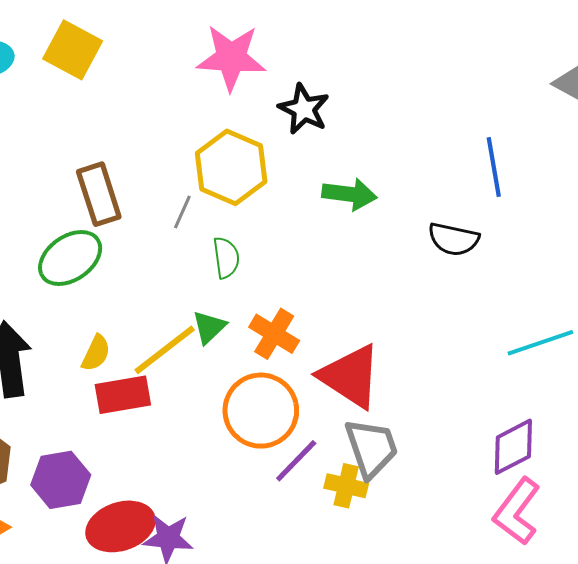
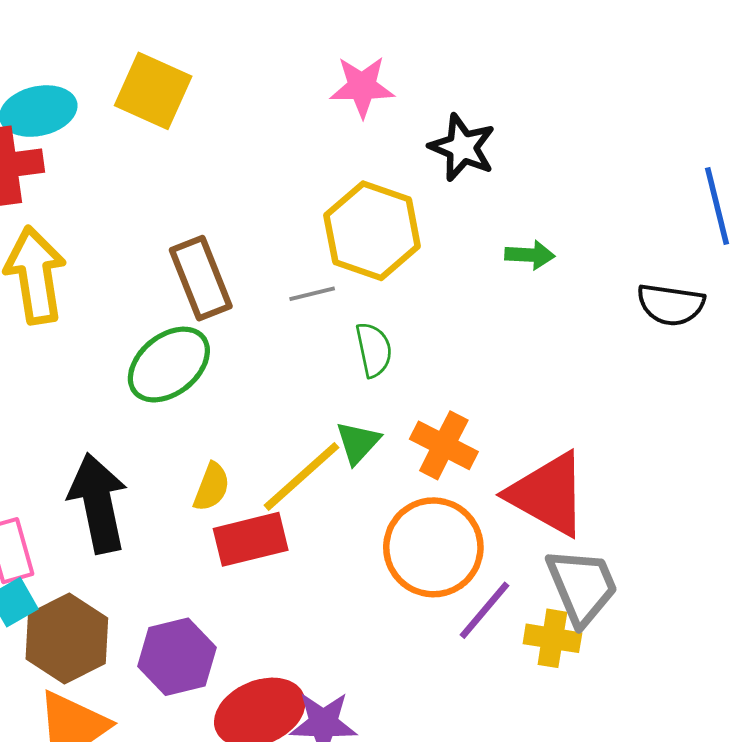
pink star: (231, 58) -> (362, 87), size x0.7
green arrow: (349, 194) -> (530, 255), size x0.7
gray line: (182, 212) -> (312, 294), turned 56

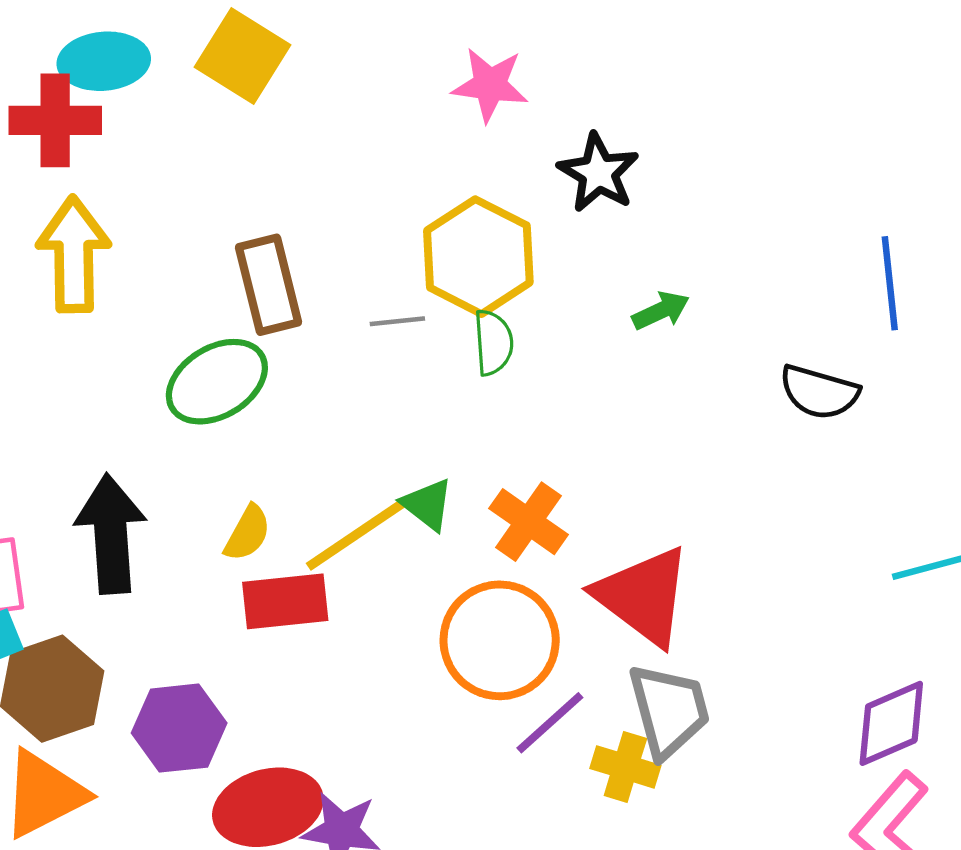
green arrow: (530, 255) -> (661, 311), turned -36
green semicircle: (374, 350) -> (493, 343), moved
green triangle: (358, 443) -> (427, 504), turned -42

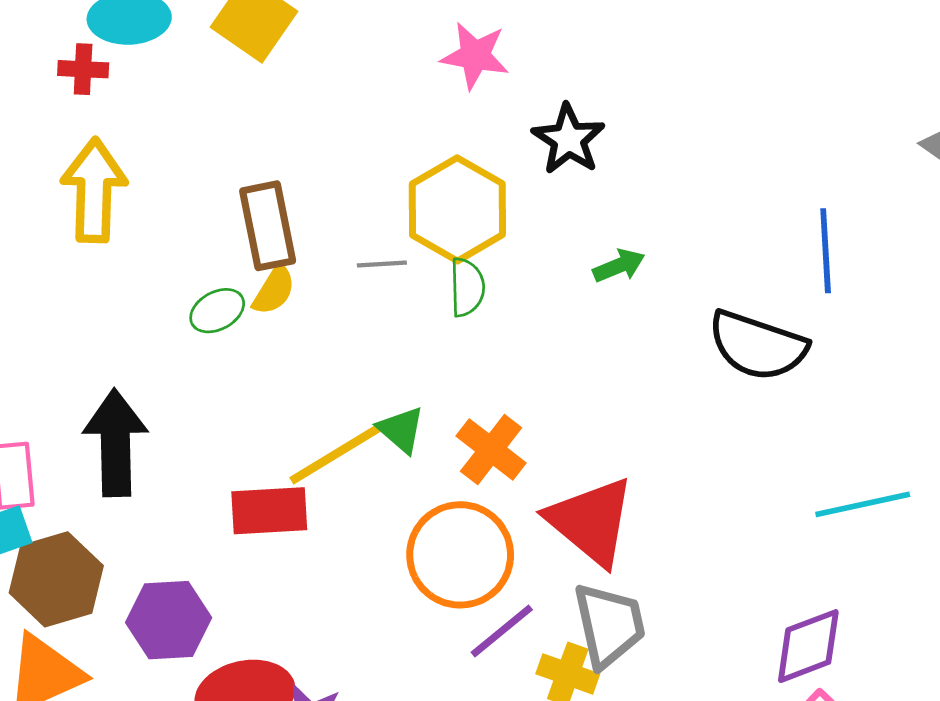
red cross: (55, 120) -> (83, 69), size x0.6
green ellipse: (217, 382) -> (217, 311), size x0.6
black semicircle: (819, 392) -> (758, 346), size x1.4
yellow semicircle: (248, 533) -> (274, 290), moved

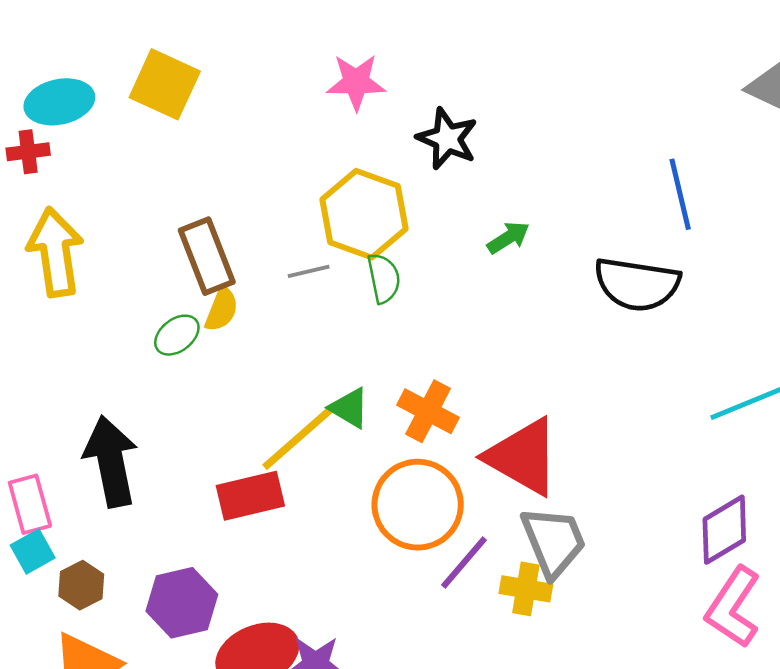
brown hexagon: (56, 579) -> (81, 585), size x0.6

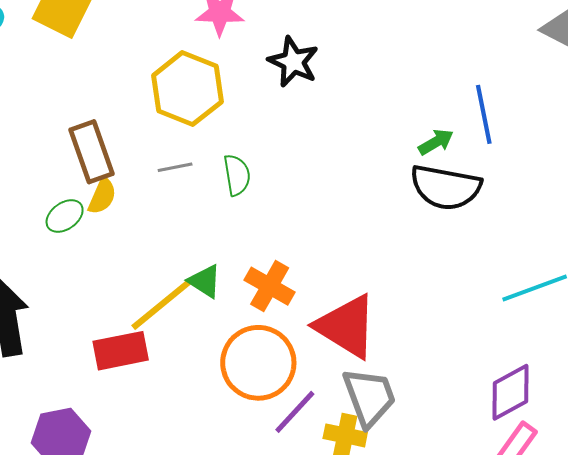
yellow hexagon: (364, 214) -> (187, 89), moved
green arrow: (508, 238) -> (436, 142), moved

